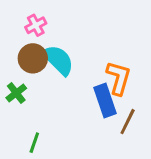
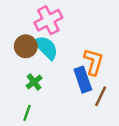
pink cross: (36, 25) -> (48, 20), moved, size x1.6
green cross: (16, 93) -> (34, 82), moved

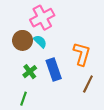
cyan semicircle: (46, 48) -> (40, 41), size x0.6
blue rectangle: (83, 80) -> (54, 70), moved

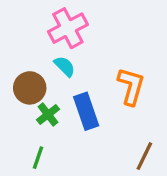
brown circle: (23, 40) -> (30, 88), moved
brown line: (88, 84) -> (144, 156), moved

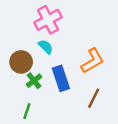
orange L-shape: (131, 86) -> (92, 61), turned 44
brown line: (144, 156) -> (94, 98), moved

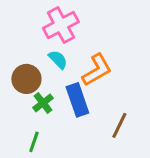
orange L-shape: (92, 61) -> (97, 70), moved

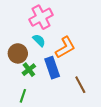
brown line: (119, 125) -> (80, 85), turned -54

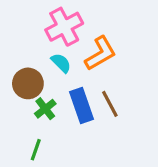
orange L-shape: (65, 47) -> (100, 53), moved
brown line: (80, 85) -> (110, 104), moved

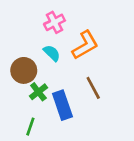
pink cross: (64, 27) -> (54, 22), size x0.7
blue rectangle: (82, 106) -> (62, 105), moved

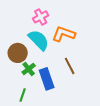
orange L-shape: (85, 45) -> (64, 34), turned -130
cyan semicircle: (52, 53) -> (39, 40), size x1.6

